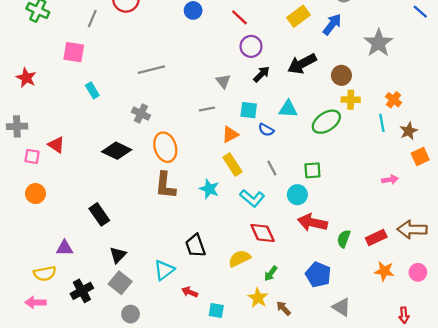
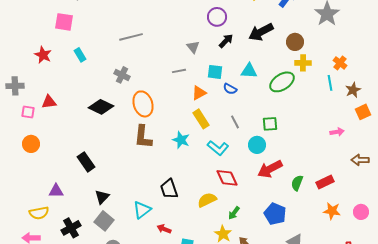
red star: (26, 78) -> (43, 55), moved
red triangle: (56, 145) -> (49, 102), turned -42
red arrow: (312, 223) -> (270, 169), turned -40
brown arrow: (412, 229) -> (360, 160), moved, size x0.7

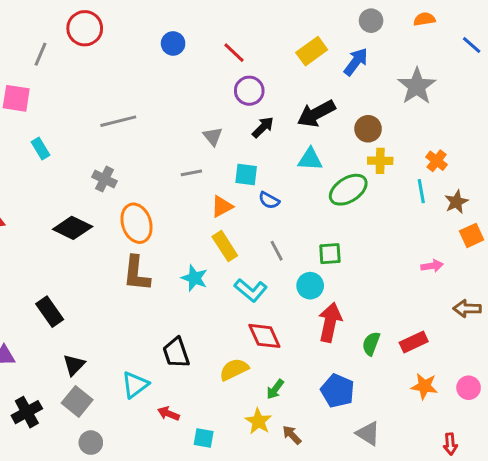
cyan triangle: (249, 71) -> (310, 159), moved
red arrow: (270, 169) -> (330, 322), turned 130

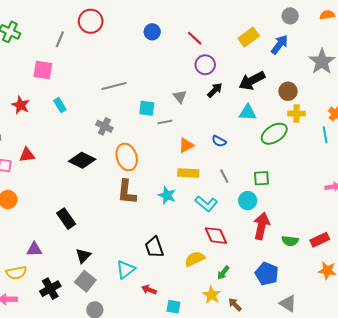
cyan square: (246, 174) -> (147, 108), moved
yellow rectangle: (225, 246) -> (188, 173), turned -54
green semicircle: (371, 344) -> (290, 241), turned -105

